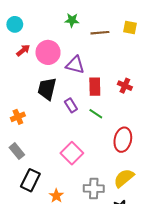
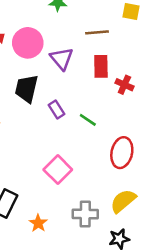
brown line: (100, 33) -> (97, 32), moved
purple triangle: (75, 65) -> (62, 59), turned 36
red rectangle: (95, 87) -> (101, 66), moved

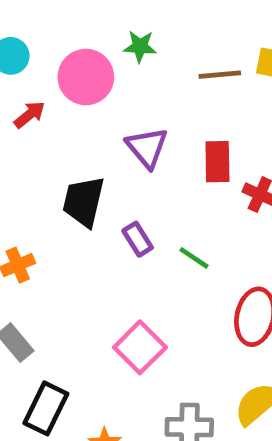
brown line: (97, 32) -> (220, 75), moved
pink circle: (28, 43) -> (86, 77), moved

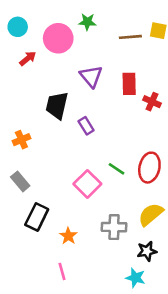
green line: (194, 258) -> (116, 169), moved

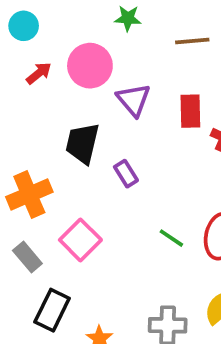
pink circle: (58, 38) -> (90, 66), moved
orange cross: (21, 140) -> (29, 194), size x1.6
pink square: (87, 184) -> (80, 240), moved

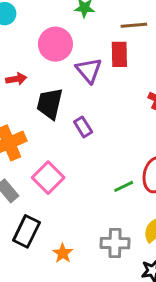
red arrow: (39, 73) -> (16, 79), moved, turned 30
red rectangle: (190, 111) -> (119, 54), moved
green line: (171, 238) -> (124, 186), moved, turned -60

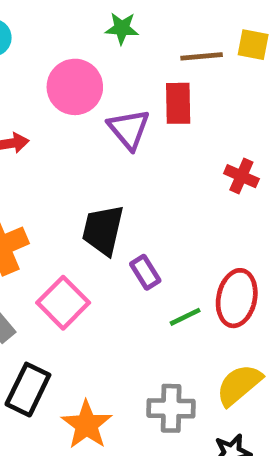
black trapezoid: (50, 104) -> (103, 230), moved
purple rectangle: (83, 127) -> (145, 272), moved
orange star: (63, 253) -> (87, 425), size x1.5

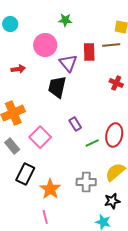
brown line: (202, 56) -> (111, 45), moved
black trapezoid: (103, 230) -> (57, 87), moved

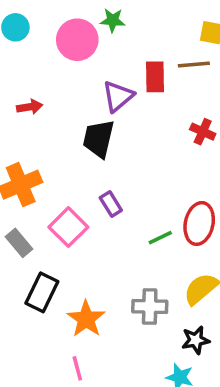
pink circle: (45, 45) -> (77, 40), moved
purple triangle: (68, 63) -> (118, 96), turned 30
purple rectangle: (75, 124) -> (111, 204), moved

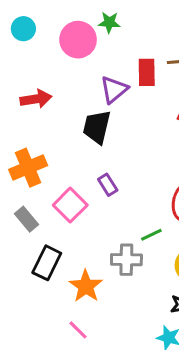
red arrow: (30, 107) -> (36, 99), size x1.4
green line: (160, 238) -> (151, 235), moved
gray cross: (150, 307) -> (126, 260), moved
pink line: (77, 368) -> (78, 330), turned -30

